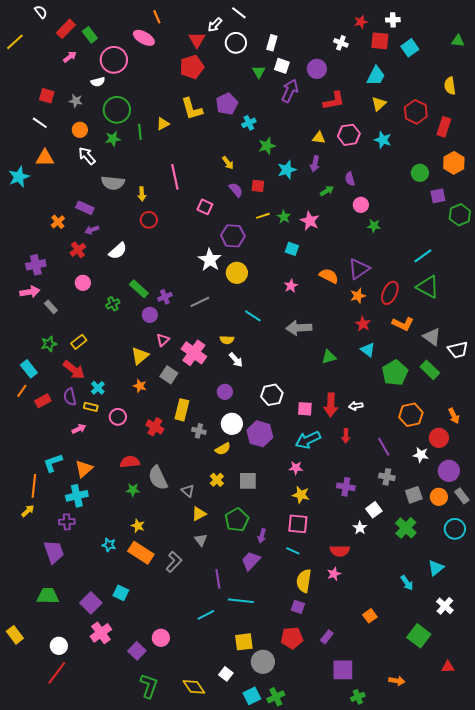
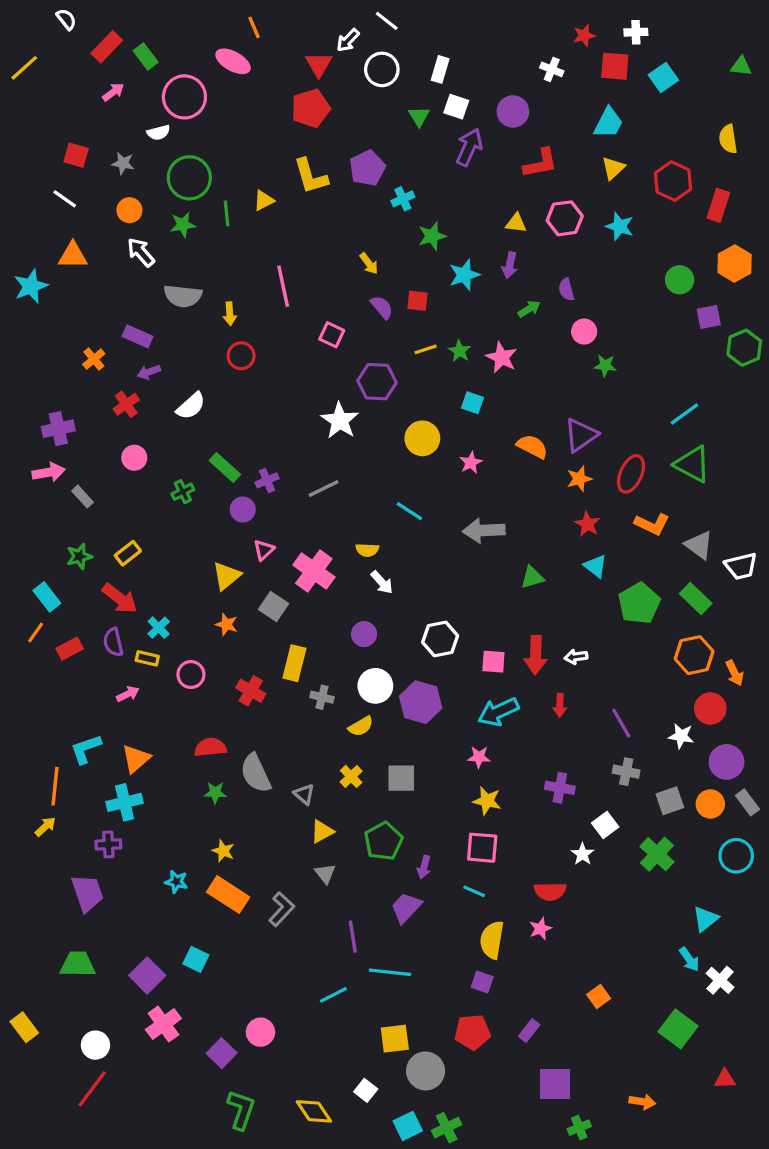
yellow circle: (237, 273) -> (422, 438), moved
orange hexagon: (411, 415) -> (694, 655), moved
cyan arrow: (407, 583) -> (689, 959), moved

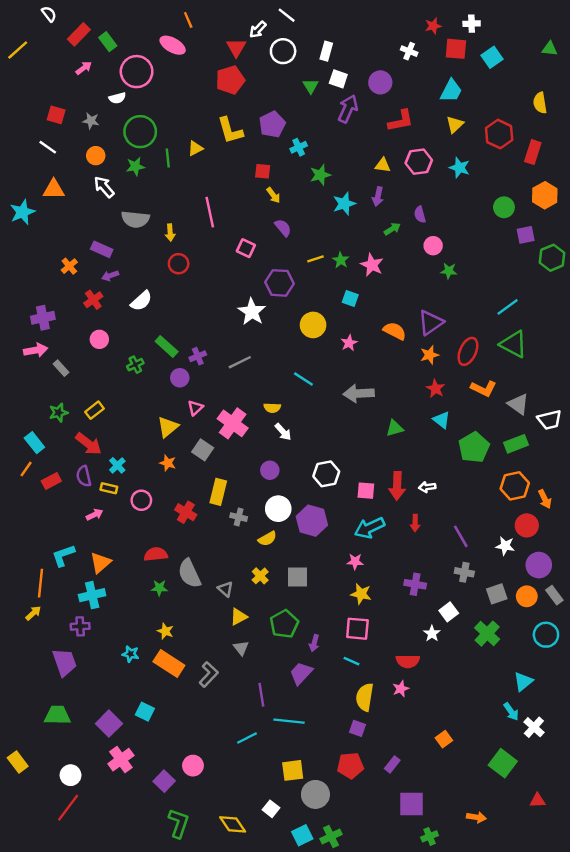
red square: (417, 301) -> (263, 171), moved
green rectangle: (696, 598) -> (516, 444), turned -65

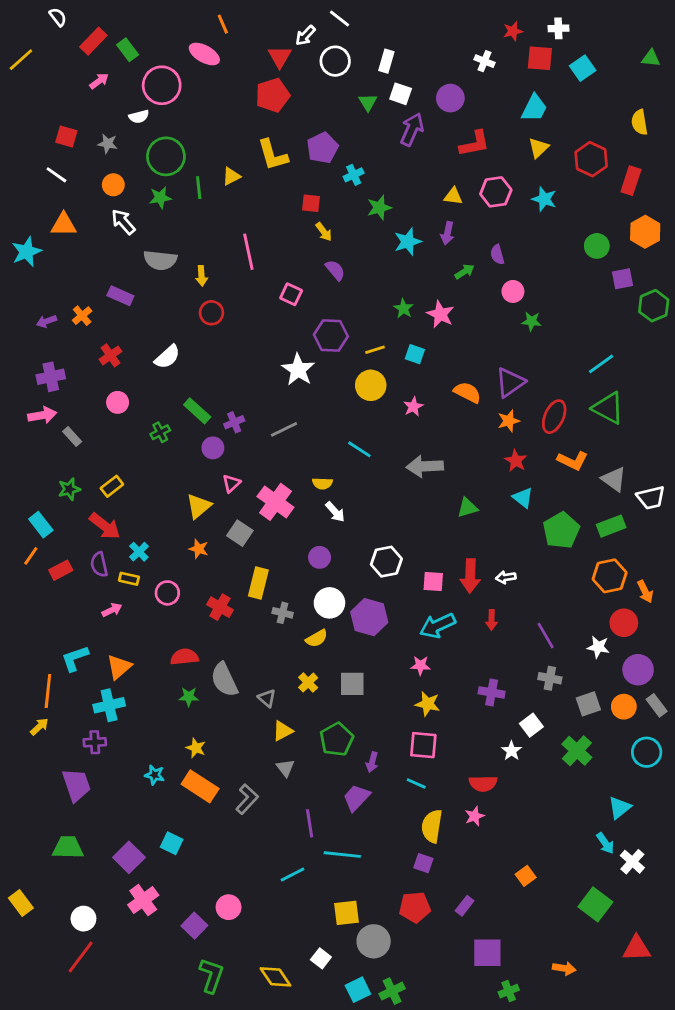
yellow line: (315, 259) -> (375, 350), moved
purple arrow: (110, 276) -> (47, 321), moved
red triangle: (538, 800) -> (637, 948), size x1.5

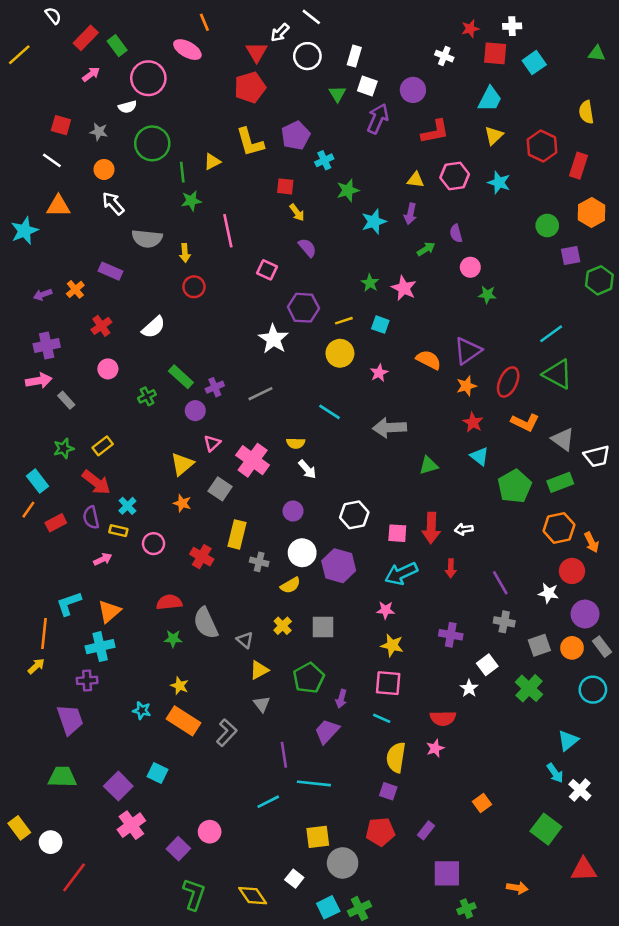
green star: (160, 198) -> (191, 201), moved
white circle: (83, 919) -> (51, 842), moved

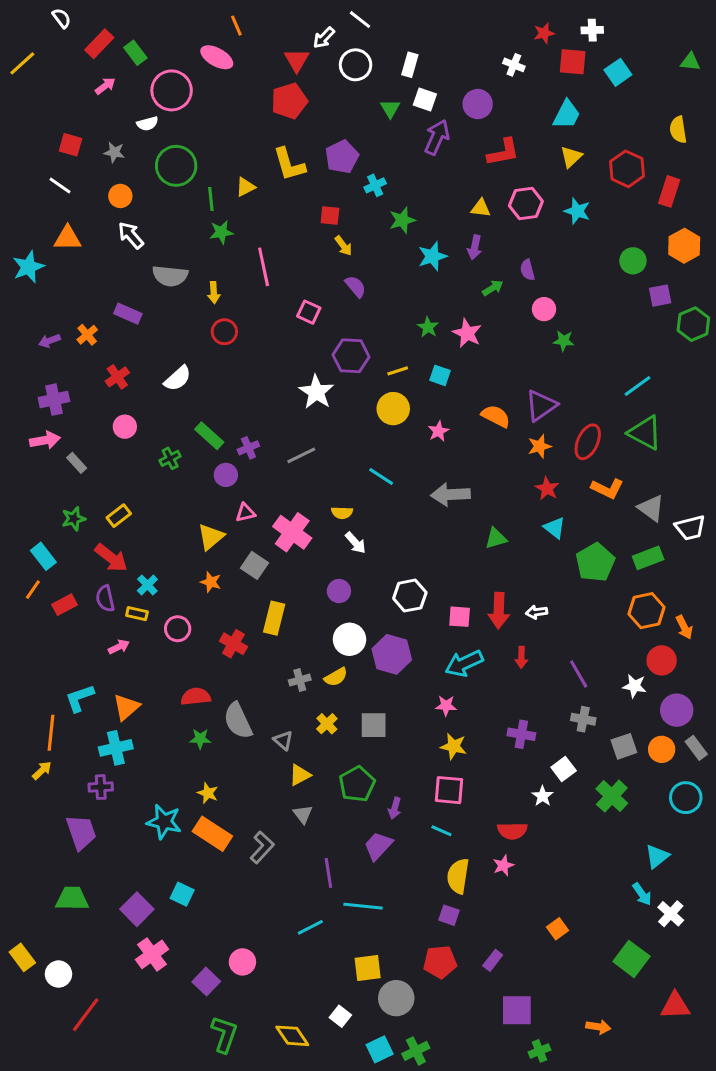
pink triangle: (212, 443) -> (245, 513), turned 30
gray cross: (259, 562) -> (300, 680), moved, turned -30
cyan star: (142, 710) -> (164, 822), size x1.6

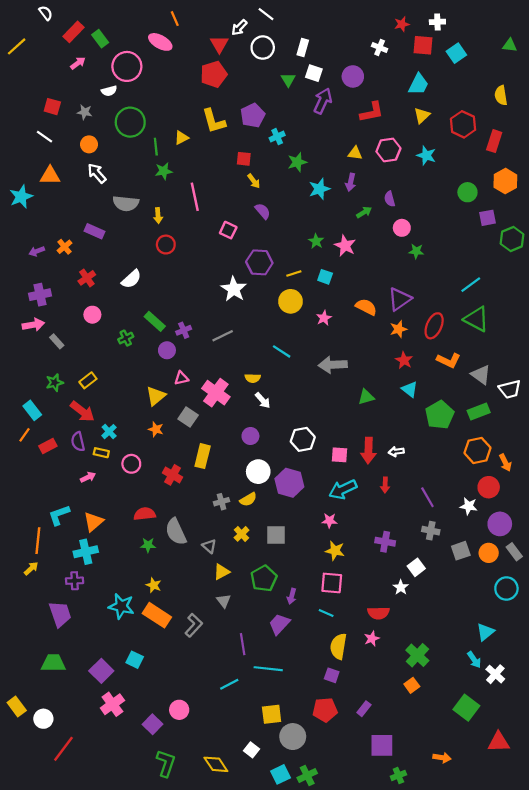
green cross: (612, 796) -> (417, 655), moved

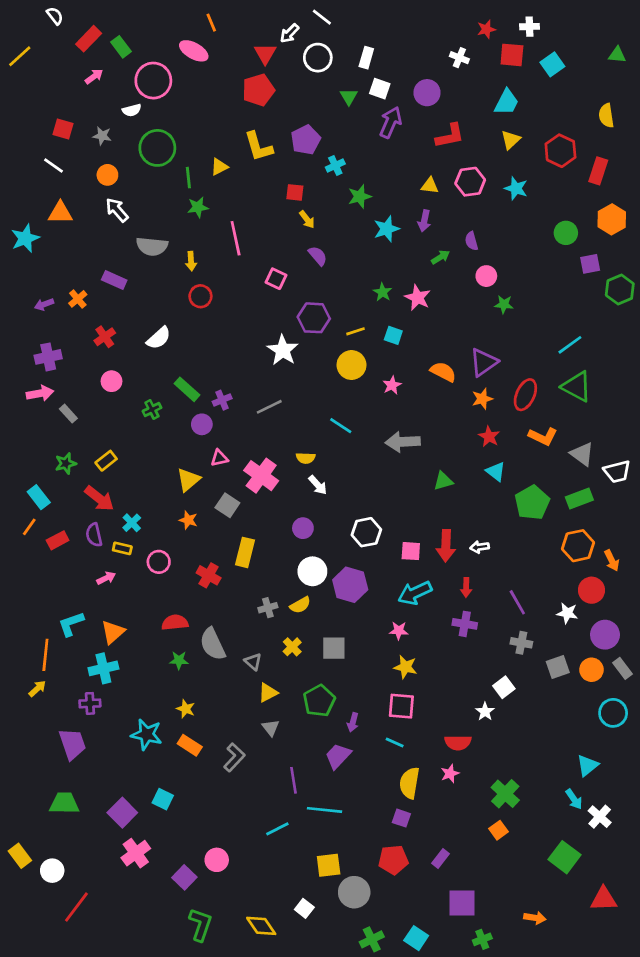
purple cross: (385, 542) -> (465, 624), moved
orange rectangle: (157, 615) -> (190, 745), size x0.7
cyan square: (280, 774) -> (416, 938), moved, turned -30

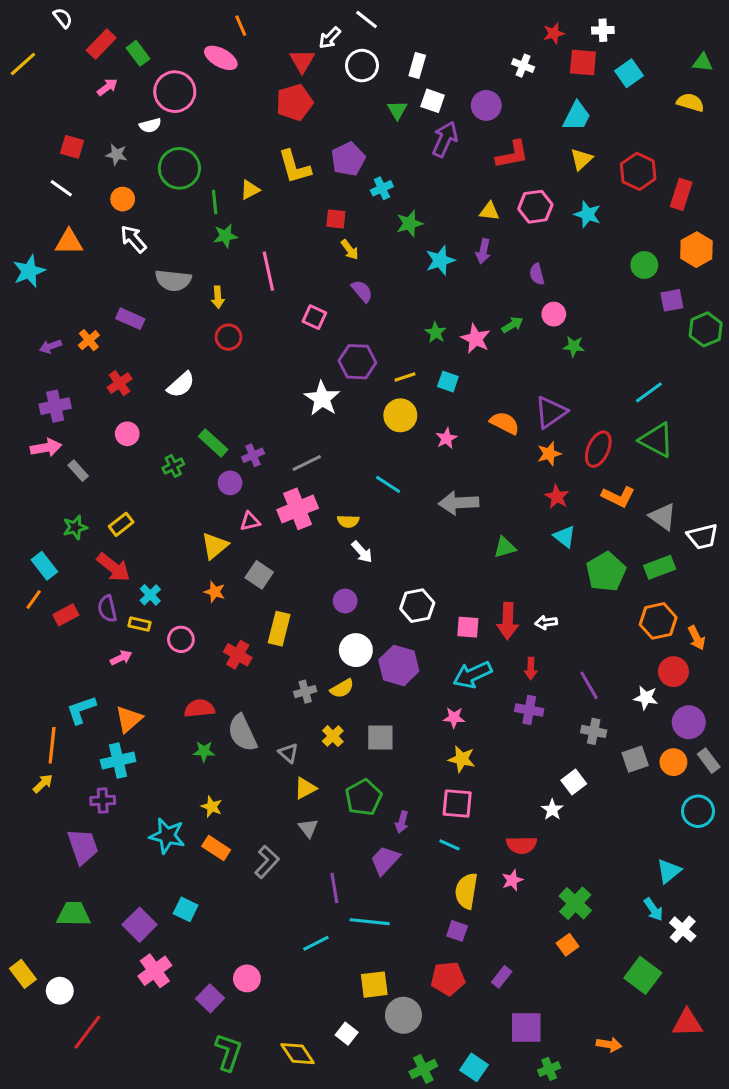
yellow semicircle: (606, 116) -> (690, 102), moved, turned 115
green arrow: (440, 257) -> (512, 325), moved
pink cross: (261, 476) -> (298, 509), moved, turned 32

